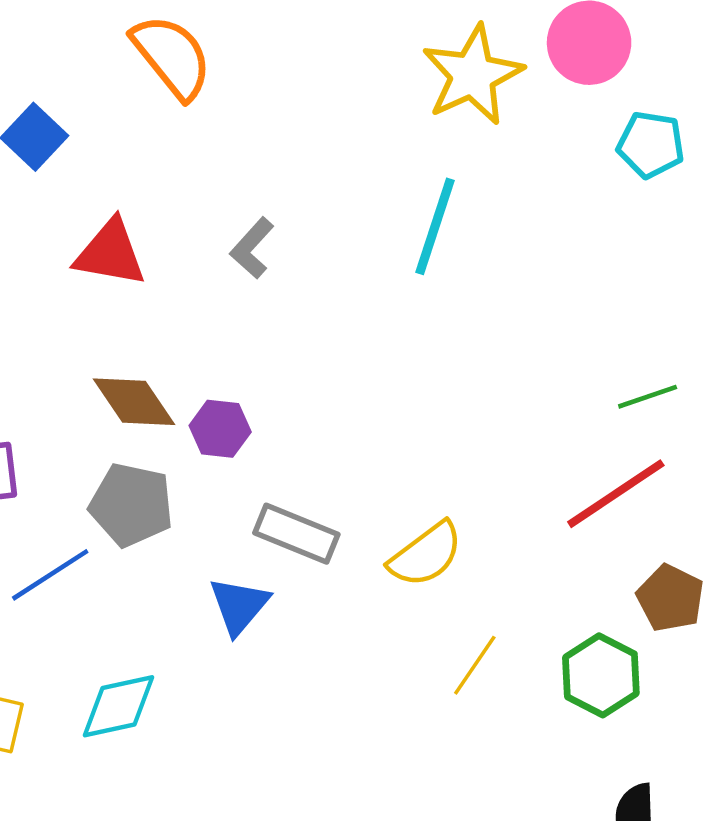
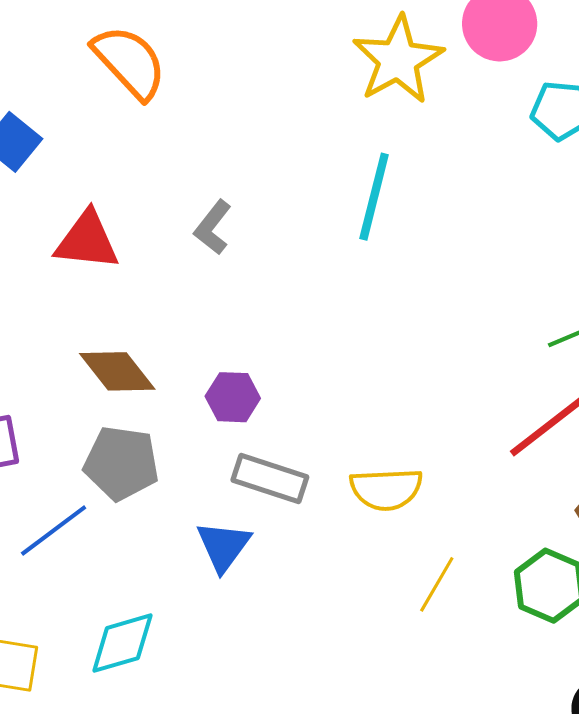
purple hexagon: (220, 429) -> (233, 397), moved
yellow semicircle: (426, 555) -> (386, 489), turned 38

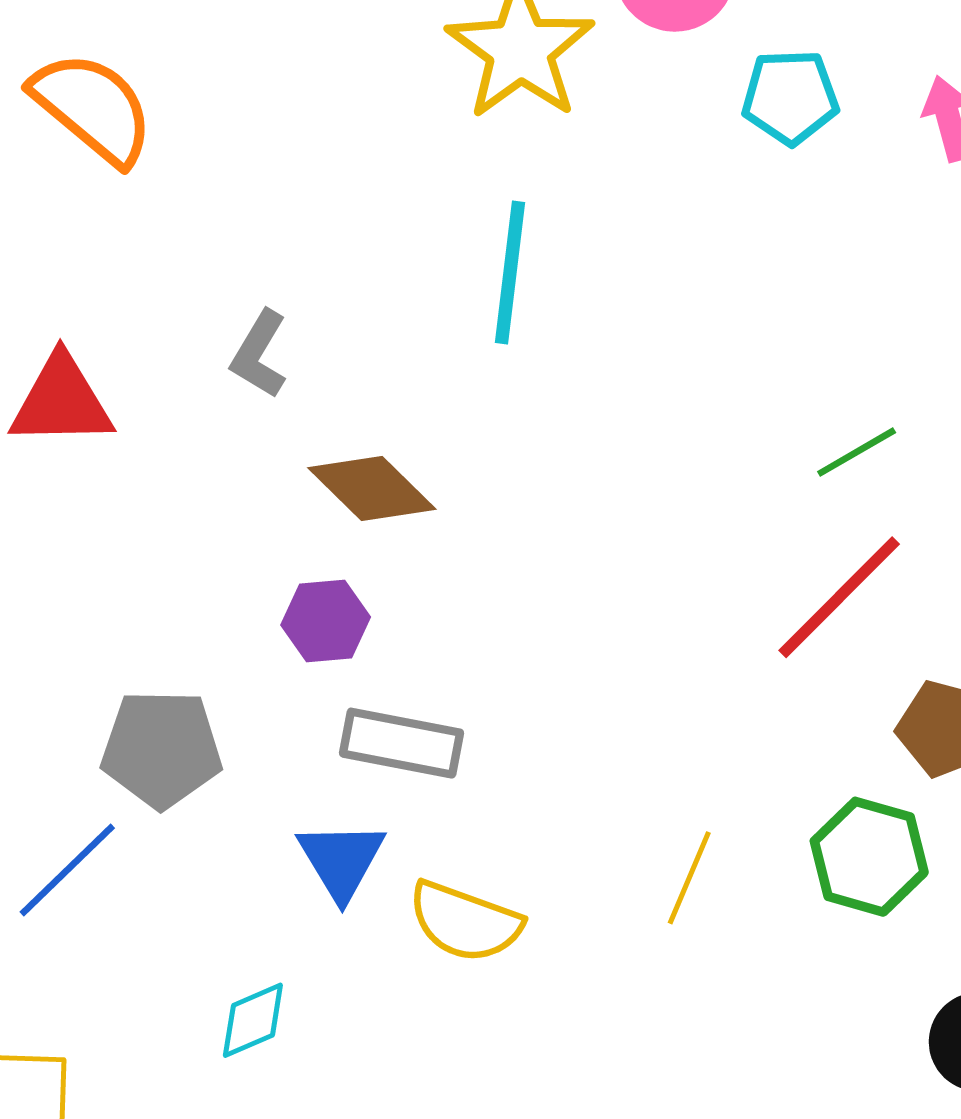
brown diamond: (117, 371) -> (372, 488), moved
yellow semicircle: (386, 489) -> (465, 922), moved, turned 30
cyan diamond: (122, 643) -> (253, 1020), moved, size x0.7

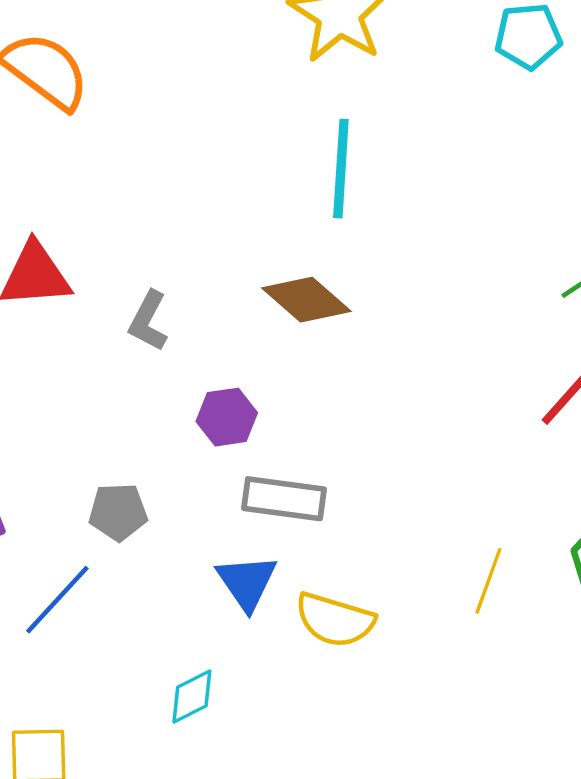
gray L-shape: (259, 354) -> (148, 321), moved
brown diamond: (372, 488) -> (306, 300), moved
gray pentagon: (162, 749) -> (118, 512), size x0.7

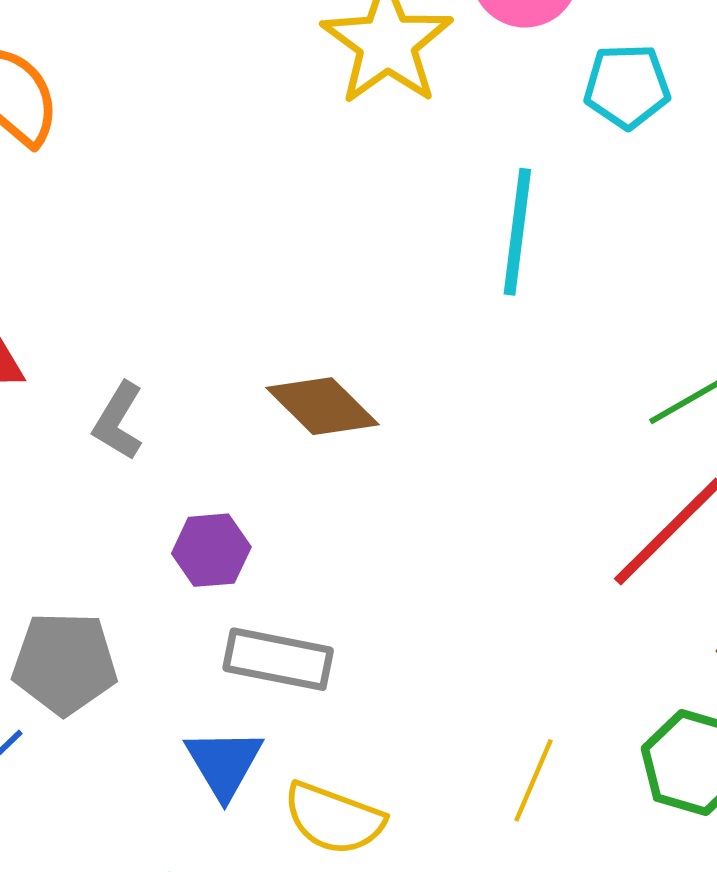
cyan line: (341, 169) -> (517, 232), moved
gray pentagon: (118, 512) -> (65, 663), size x1.4

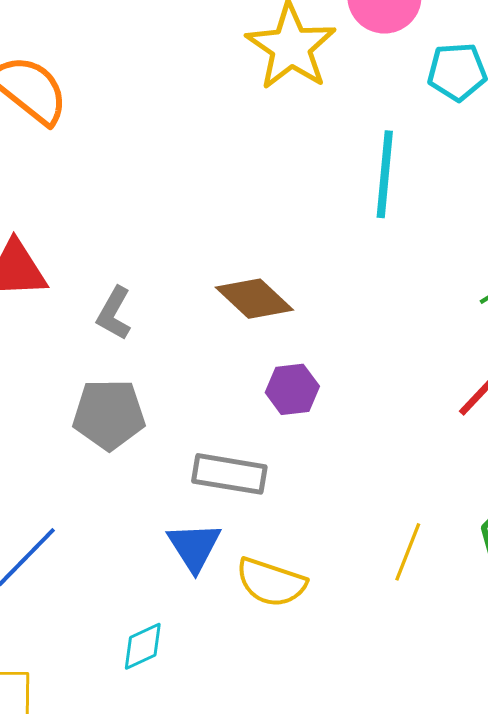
purple hexagon: (211, 550) -> (292, 389), moved
gray pentagon: (65, 663) -> (109, 414), moved

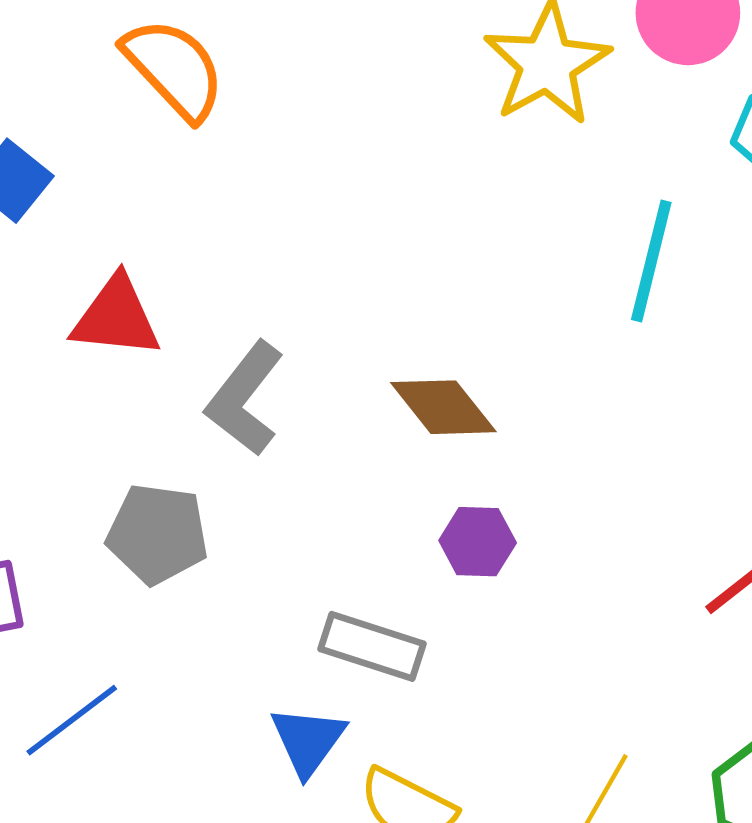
gray L-shape: (114, 313) -> (245, 399), size x1.5
gray pentagon: (109, 414) -> (157, 534), moved

